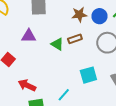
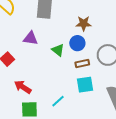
blue circle: (100, 16) -> (77, 43), moved
brown rectangle: (75, 39) -> (82, 63), moved

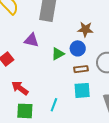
green triangle: (58, 50) -> (58, 54), turned 48
cyan line: (58, 101) -> (54, 105), turned -32

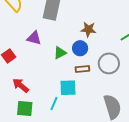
cyan square: (82, 90) -> (68, 88), moved

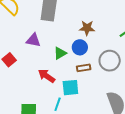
red arrow: (21, 85) -> (47, 76), moved

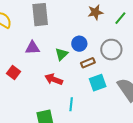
brown star: (87, 28) -> (95, 12), moved
cyan square: (70, 88) -> (98, 83), moved

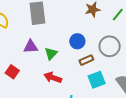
green triangle: (62, 54) -> (51, 54), moved

